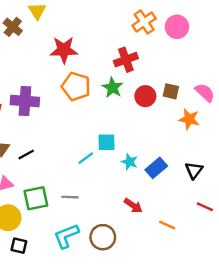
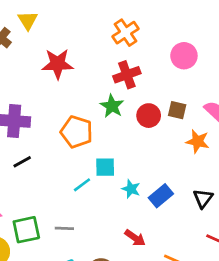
orange cross: (144, 22) -> (126, 33), moved
pink circle: (177, 27) -> (184, 56), moved
orange pentagon: (76, 86) -> (77, 132), moved
black line: (26, 154) -> (22, 162), moved

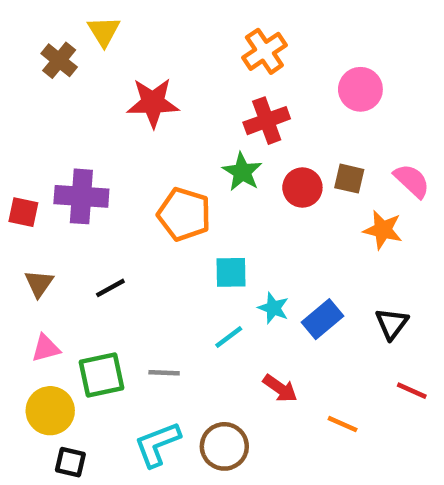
black line: (22, 162) -> (110, 288), moved
cyan line: (82, 185) -> (229, 337), moved

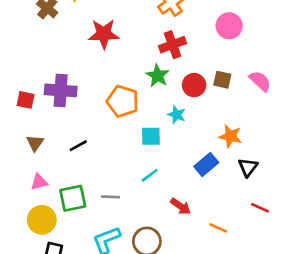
orange star: (383, 230) -> (230, 136), moved
cyan star: (273, 308) -> (177, 115), moved

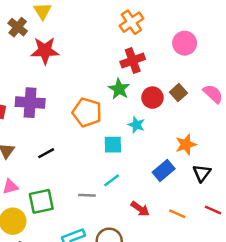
red star: (104, 34) -> (45, 51), moved
brown square: (222, 80) -> (178, 93), turned 35
orange star: (230, 136) -> (186, 145), turned -30
gray line: (110, 197) -> (87, 195), moved
orange line: (218, 228) -> (177, 214), moved

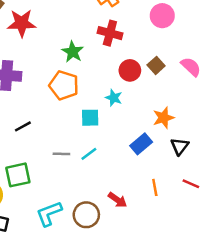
red cross: (133, 60) -> (110, 33), turned 35
green star: (119, 89) -> (73, 52), moved
gray line: (87, 195) -> (61, 154), moved
red arrow: (140, 209) -> (117, 200), moved
orange line: (177, 214) -> (155, 187), turned 56

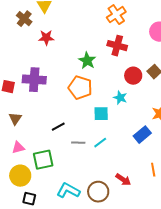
red star: (22, 23) -> (46, 38), size x0.7
black line: (23, 126) -> (58, 127), moved
cyan L-shape: (49, 214) -> (68, 191), turned 50

